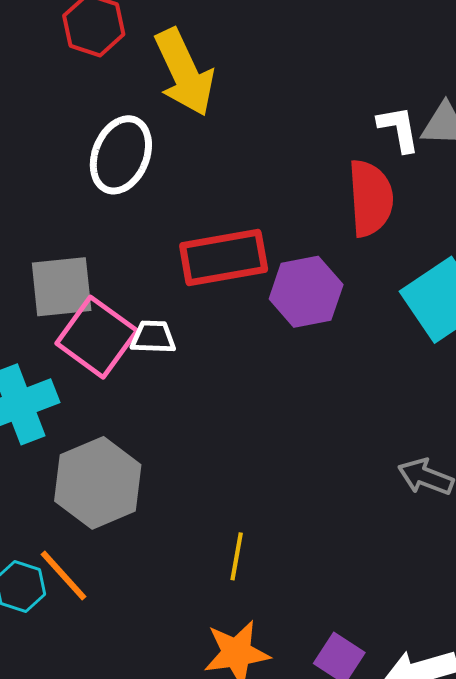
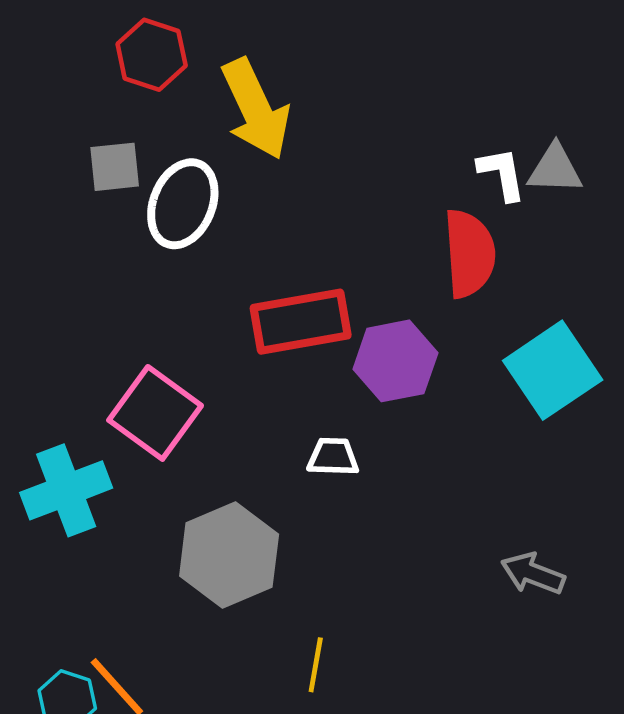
gray square: (62, 287) -> (115, 167), moved, size x0.7
white trapezoid: (153, 337) -> (333, 457), moved
gray hexagon: (98, 483) -> (229, 555), moved

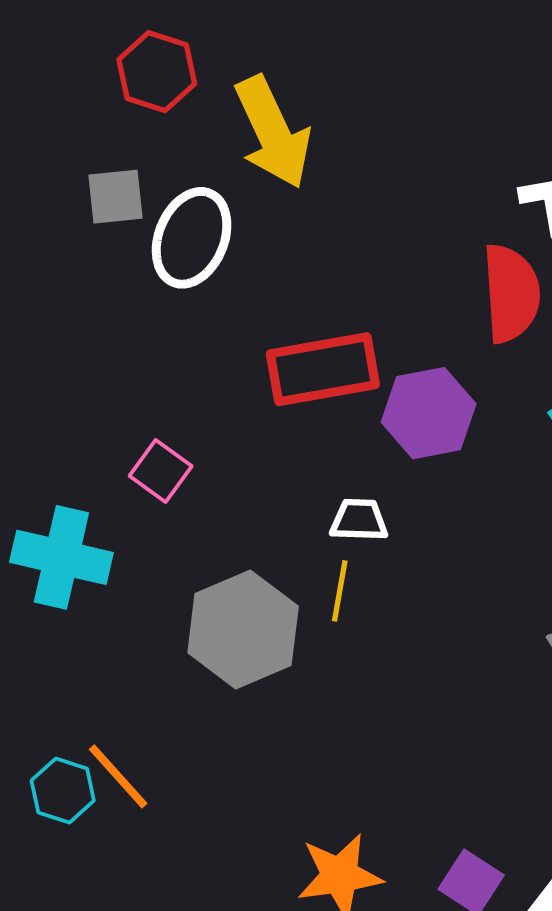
pink square: (155, 413) -> (161, 471), size x0.6
cyan cross: (66, 490) -> (61, 557), turned 34
yellow line: (316, 665) -> (340, 591), moved

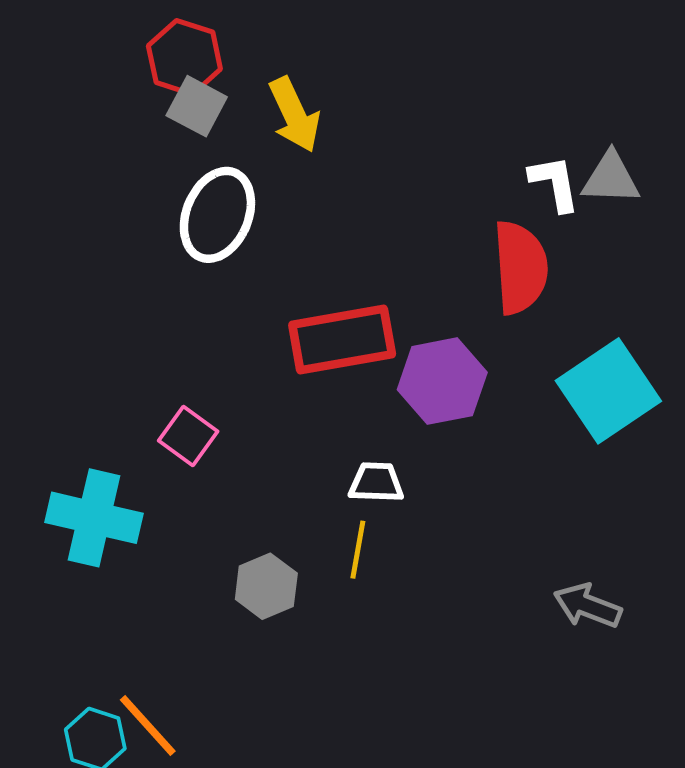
yellow arrow: (273, 132) -> (294, 115), size x0.7
gray square: (116, 197) -> (197, 106), moved, turned 34
gray hexagon: (243, 630) -> (266, 586), size x0.6

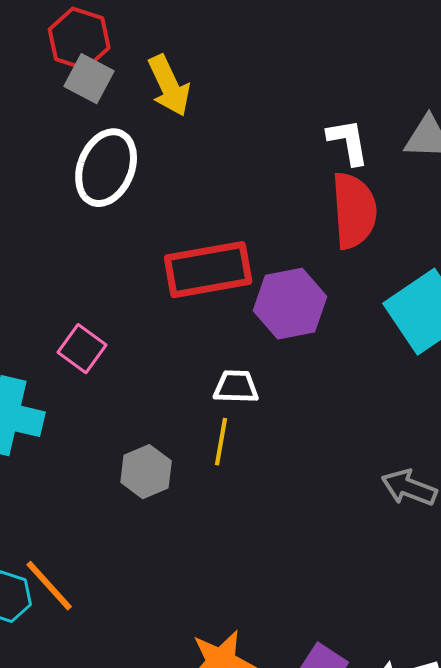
white L-shape: (555, 183) -> (348, 142), moved

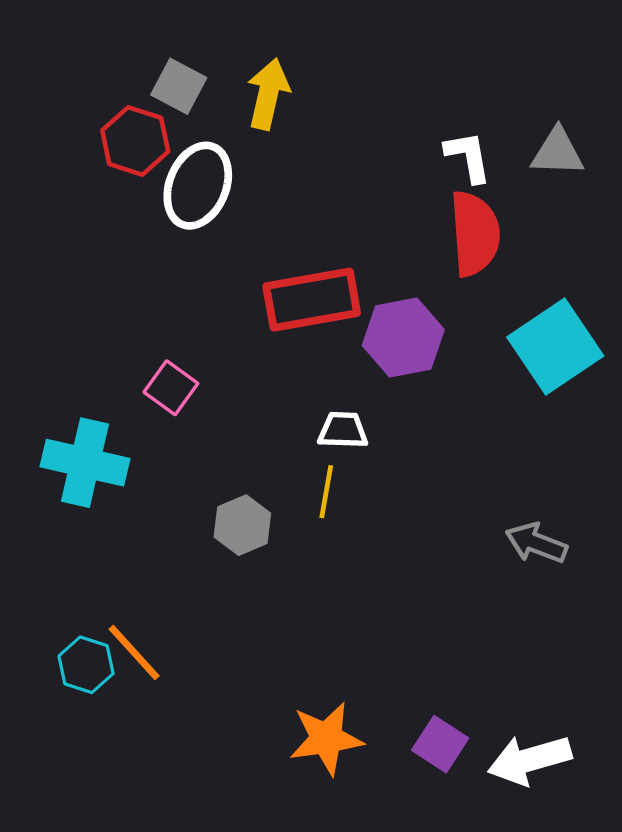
red hexagon: (79, 39) -> (135, 141), moved
yellow arrow: (169, 86) -> (268, 94), turned -142

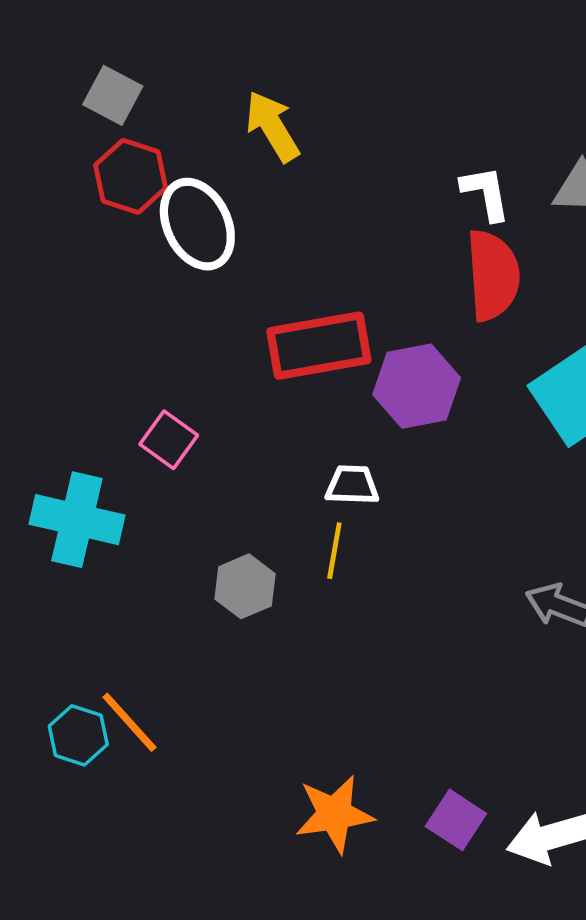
gray square: (179, 86) -> (113, 95), moved
yellow arrow: (268, 94) -> (272, 126), turned -44
white ellipse: (198, 186) -> (197, 224), turned -48

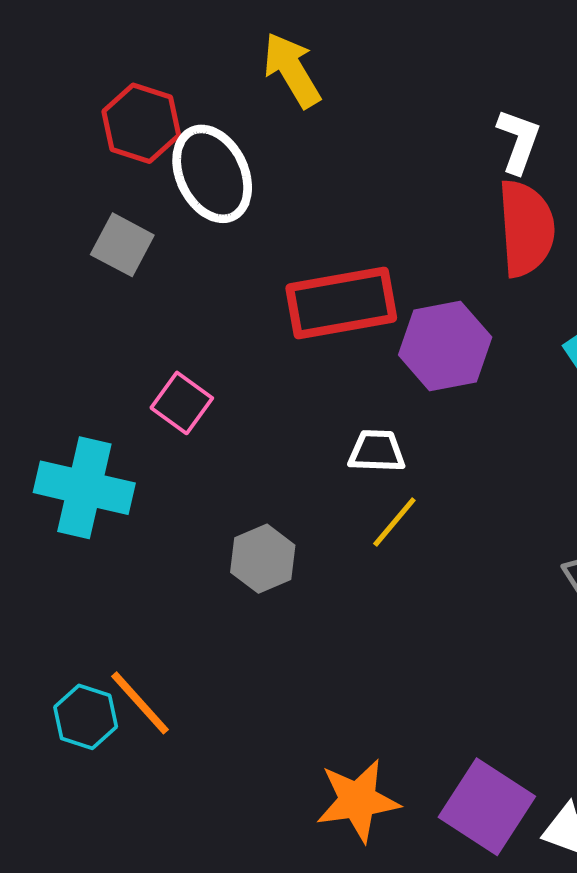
gray square: (113, 95) -> (122, 245), moved
white L-shape: (486, 193) -> (518, 141), turned 30
yellow line: (334, 551) -> (394, 522), moved, turned 30
purple square: (456, 820) -> (487, 807), size x1.5

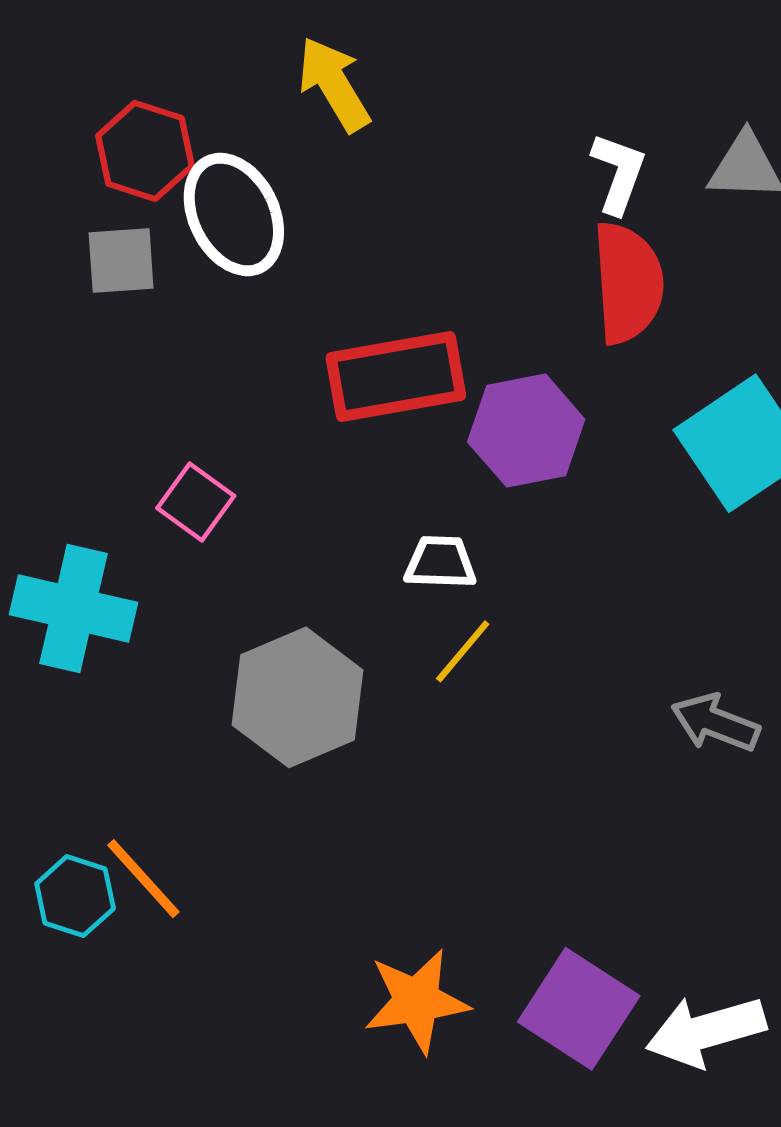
gray square: (122, 245) -> (121, 261), moved, turned -32
gray hexagon: (263, 559) -> (297, 697), size x1.6

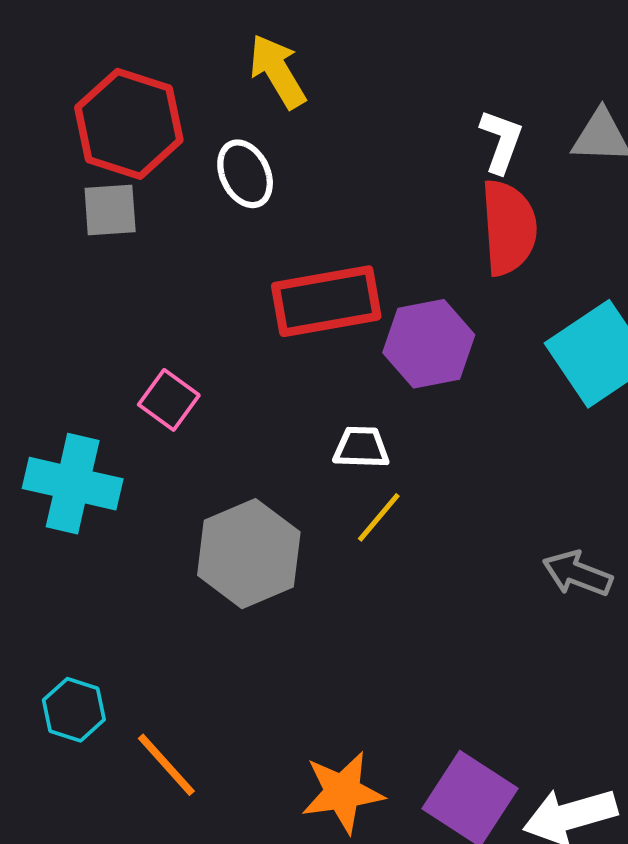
red hexagon: (145, 151) -> (129, 124), size x1.4
white ellipse: (234, 214) -> (245, 174), moved, size x0.7
orange line: (143, 879) -> (166, 765), moved

